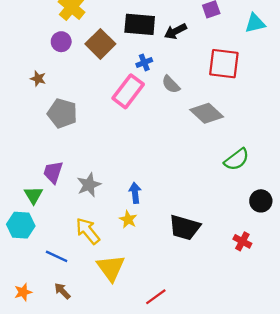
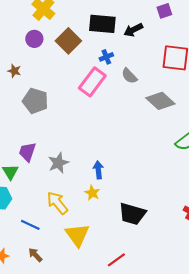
black trapezoid: (185, 227) -> (132, 214), moved

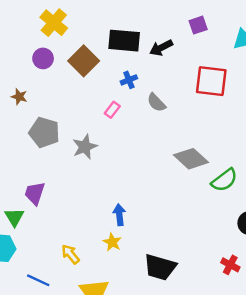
pink rectangle: (92, 82) -> (112, 110), size x0.5
gray diamond: (160, 101) -> (191, 159), moved
gray star: (58, 163) -> (85, 147), moved
yellow arrow: (57, 203) -> (70, 254), size x0.7

